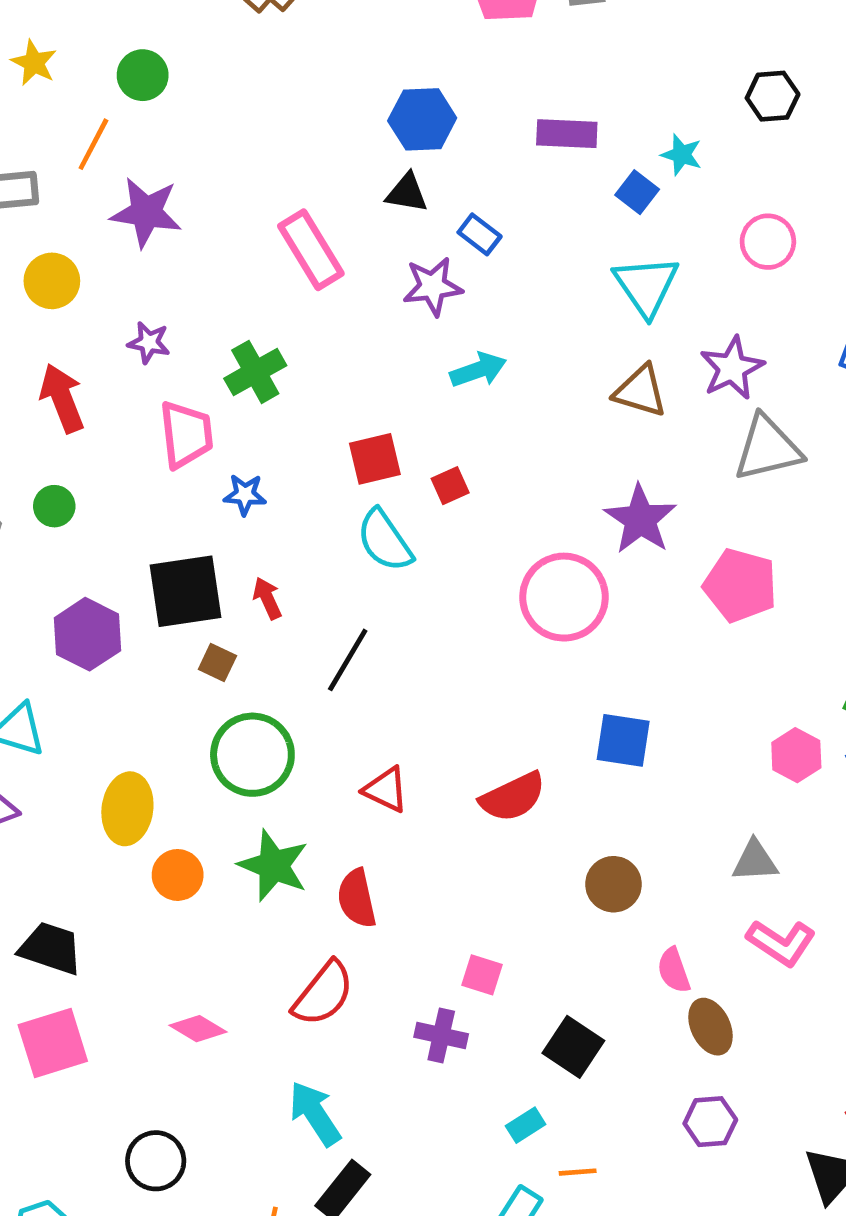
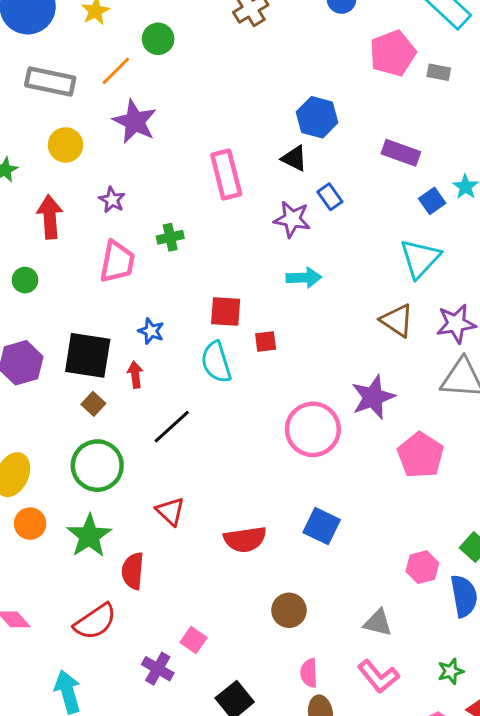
green cross: (255, 372) -> (170, 237), size x0.7
blue star: (245, 495) -> (151, 331), moved

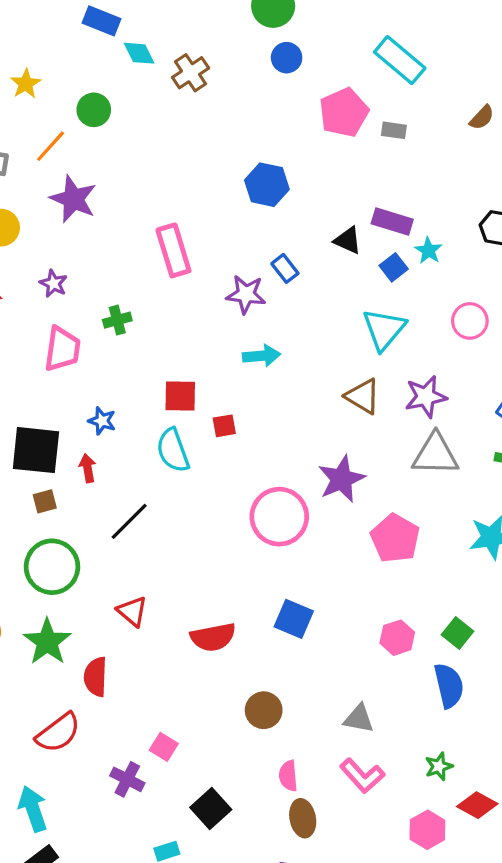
purple rectangle: (401, 153) -> (392, 221), moved
black triangle: (294, 158) -> (348, 240), moved
brown square: (93, 404) -> (45, 501), turned 35
pink hexagon: (422, 567) -> (397, 638), moved

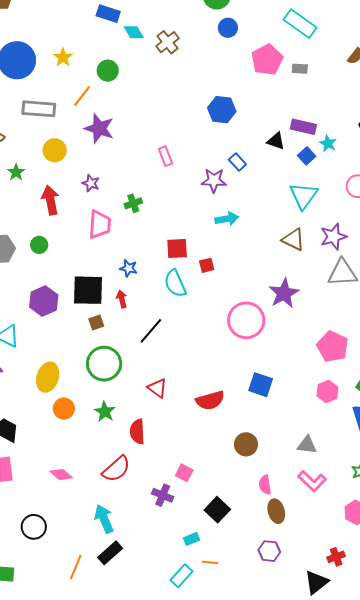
pink rectangle: (173, 250) -> (166, 156), size x0.6
pink pentagon: (395, 538) -> (333, 347), moved
green star: (47, 642) -> (105, 412), size x0.7

